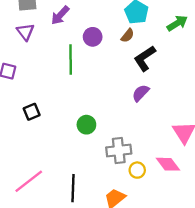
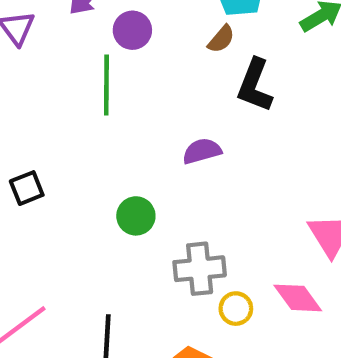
purple circle: (93, 37) -> (132, 30), moved
black L-shape: (145, 58) -> (255, 85), turned -36
purple semicircle: (141, 93) -> (202, 151), moved, turned 30

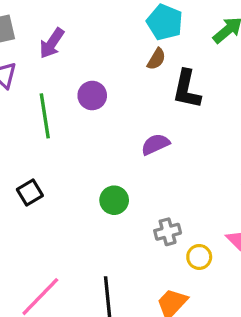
purple circle: (132, 30) -> (92, 96), moved
green line: (106, 85) -> (45, 116), moved
gray cross: (200, 269) -> (168, 232), size x0.7

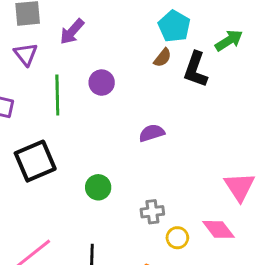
black L-shape: (187, 89) -> (196, 69), moved
black square: (30, 193) -> (35, 161), size x1.8
green circle: (114, 200) -> (98, 187), moved

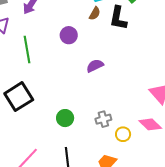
purple circle: (102, 83) -> (69, 35), moved
green circle: (98, 187) -> (65, 118), moved

